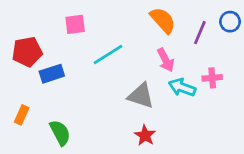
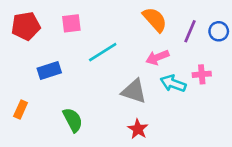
blue circle: (230, 22) -> (219, 31), moved
red pentagon: (27, 52) -> (26, 26), moved
pink arrow: (166, 60) -> (157, 57), turned 95
green semicircle: (60, 133) -> (73, 120), moved

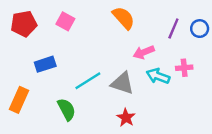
orange semicircle: (155, 20) -> (124, 18), moved
pink square: (71, 23) -> (65, 21), turned 36
cyan line: (103, 52) -> (88, 81), moved
orange rectangle: (21, 109) -> (19, 100), size x1.5

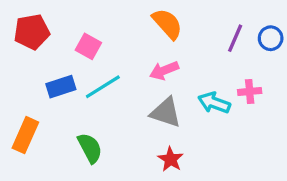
pink square: (65, 21) -> (88, 46), moved
pink arrow: (144, 52) -> (164, 71), moved
cyan line: (88, 81) -> (103, 87), moved

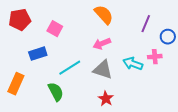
blue circle: (271, 38) -> (168, 37), moved
cyan line: (103, 87) -> (70, 68), moved

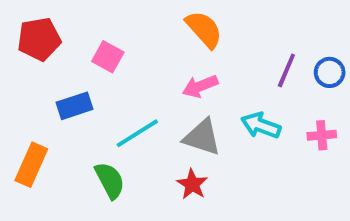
purple line: (146, 24) -> (286, 70), moved
pink cross: (155, 57) -> (322, 135), moved
red star: (106, 99) -> (192, 184), moved

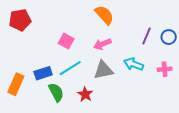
pink square: (108, 57) -> (66, 41), moved
blue rectangle: (74, 106) -> (43, 73), moved
gray triangle: (202, 137) -> (103, 70), turned -30
red star: (192, 184) -> (85, 94), moved

